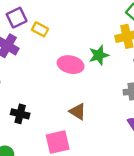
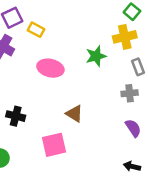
pink ellipse: (71, 65) -> (50, 68), moved

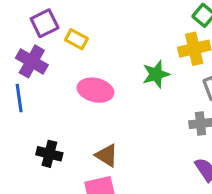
brown triangle: (74, 114) -> (107, 155), moved

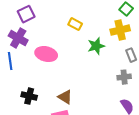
yellow rectangle: (76, 39) -> (75, 24), moved
pink ellipse: (96, 90) -> (46, 54), moved

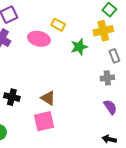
pink ellipse: (46, 54) -> (39, 39), moved

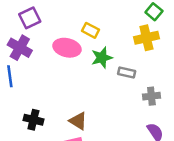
green star: (79, 47) -> (102, 58), moved
gray rectangle: (114, 56) -> (127, 73), moved, turned -56

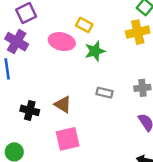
gray rectangle: (127, 73) -> (104, 93), moved
brown triangle: (78, 121) -> (63, 104), moved

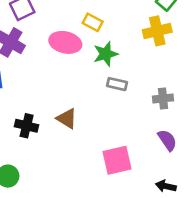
gray rectangle: (104, 93) -> (117, 84), moved
pink square: (68, 139) -> (117, 160), moved

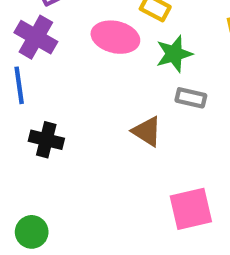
brown triangle: (67, 119) -> (147, 131), moved
black cross: (27, 126) -> (46, 140), moved

